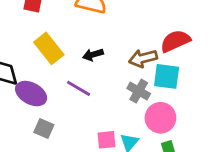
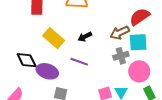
gray cross: (139, 91) -> (121, 56), turned -35

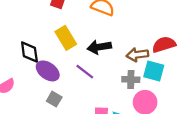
black arrow: (85, 37) -> (99, 47), size x1.5

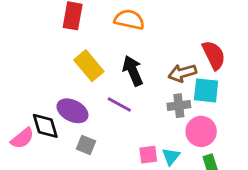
red semicircle: (164, 45) -> (214, 55), turned 90
black arrow: (99, 47) -> (133, 71), turned 85
black diamond: (29, 52) -> (45, 126), moved

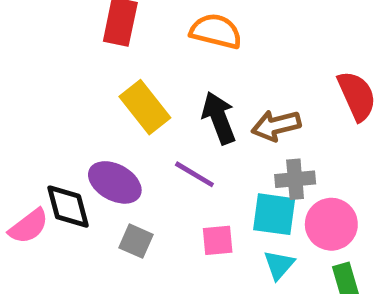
brown arrow: (182, 73) -> (276, 125), moved
cyan square: (206, 90) -> (274, 214), moved
pink square: (148, 155) -> (218, 240), moved

